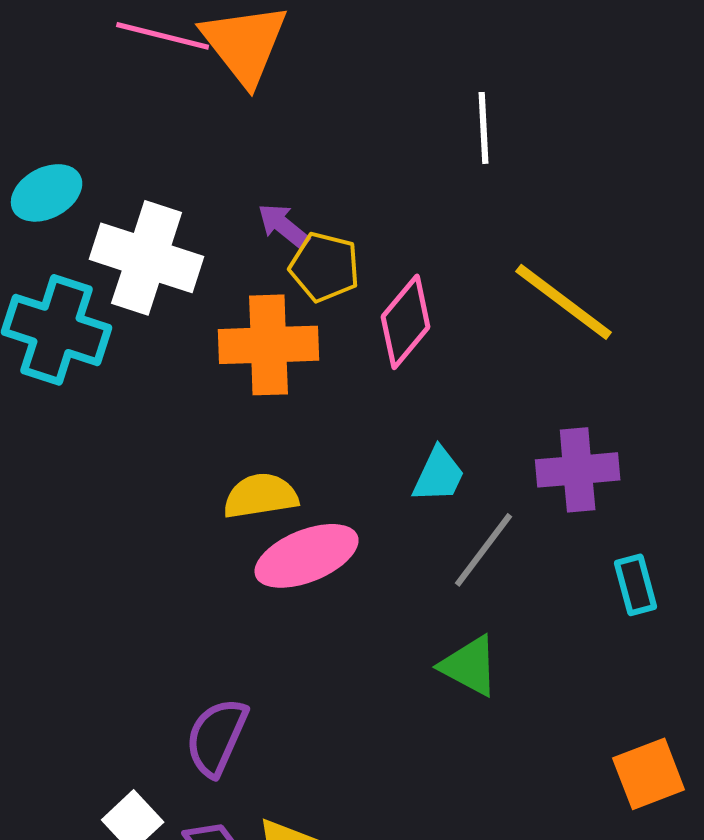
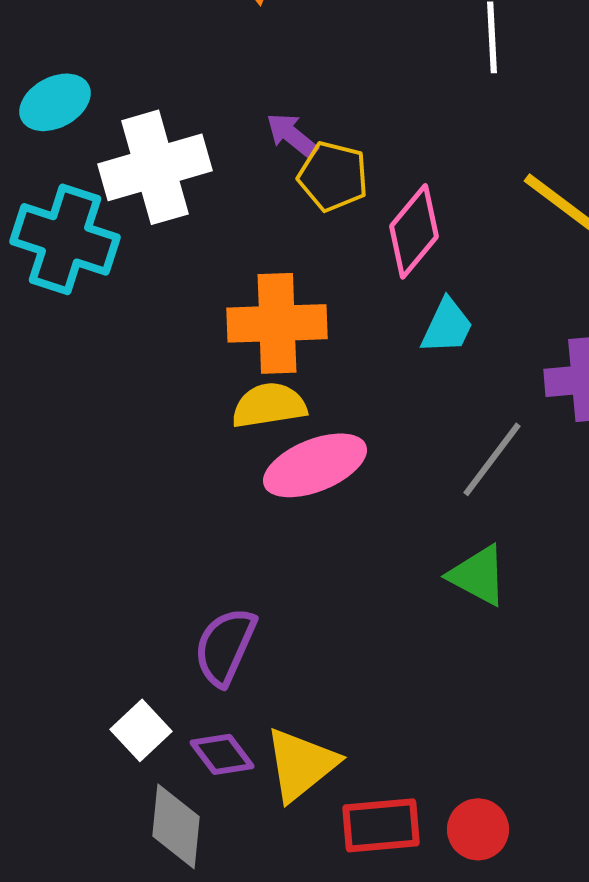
white cross: (147, 258) -> (155, 167), turned -34
orange cross: (269, 345) -> (277, 323), moved
cyan trapezoid: (439, 475) -> (447, 326), moved

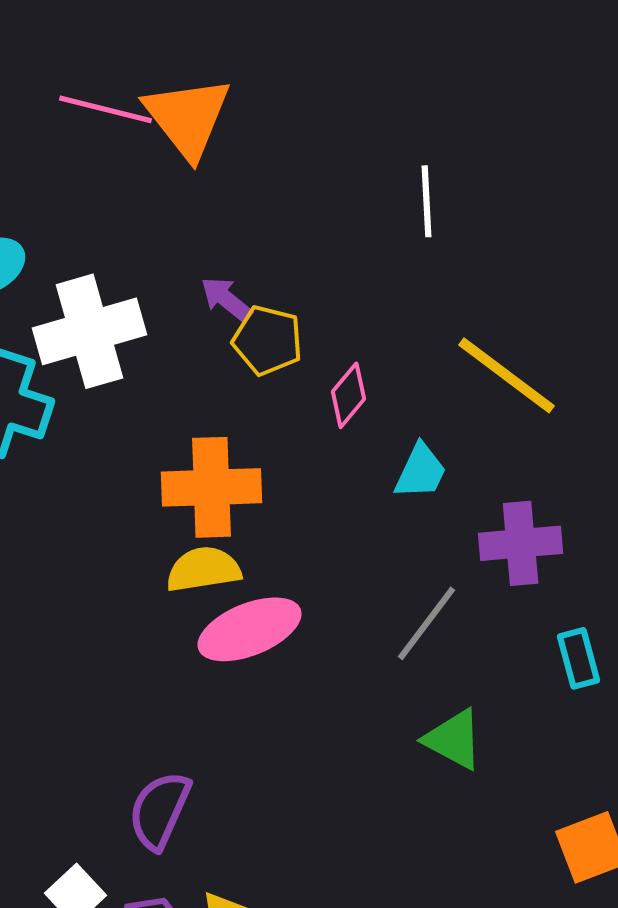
pink diamond: (414, 231) -> (349, 395), size x0.7
cyan trapezoid: (447, 326) -> (421, 471), moved
green triangle: (478, 575) -> (454, 739), moved

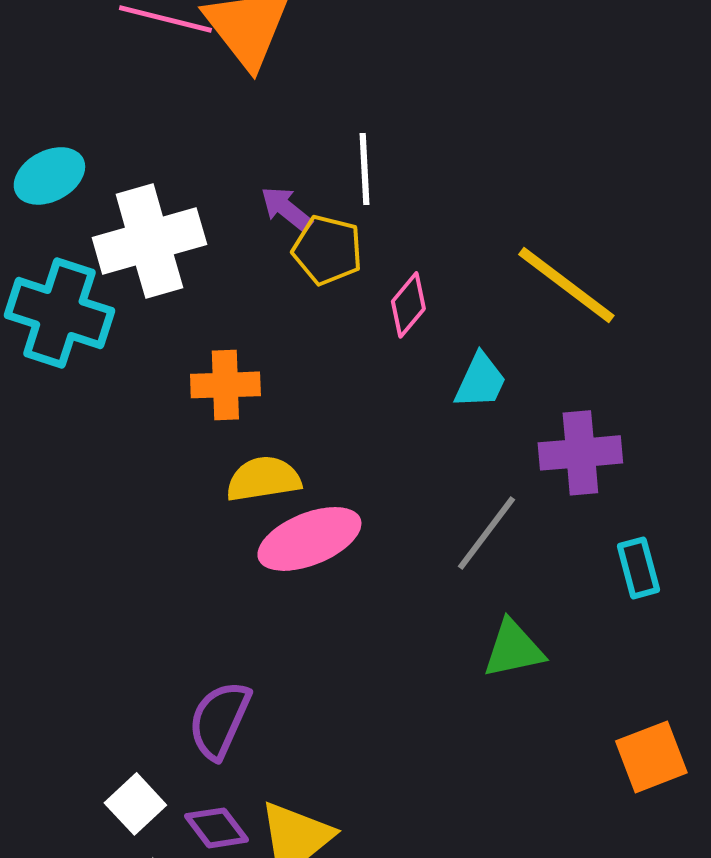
white line: (427, 201) -> (364, 169), moved
orange cross: (212, 487) -> (225, 385), moved, size x0.7
green triangle: (454, 739) -> (513, 649), turned -40

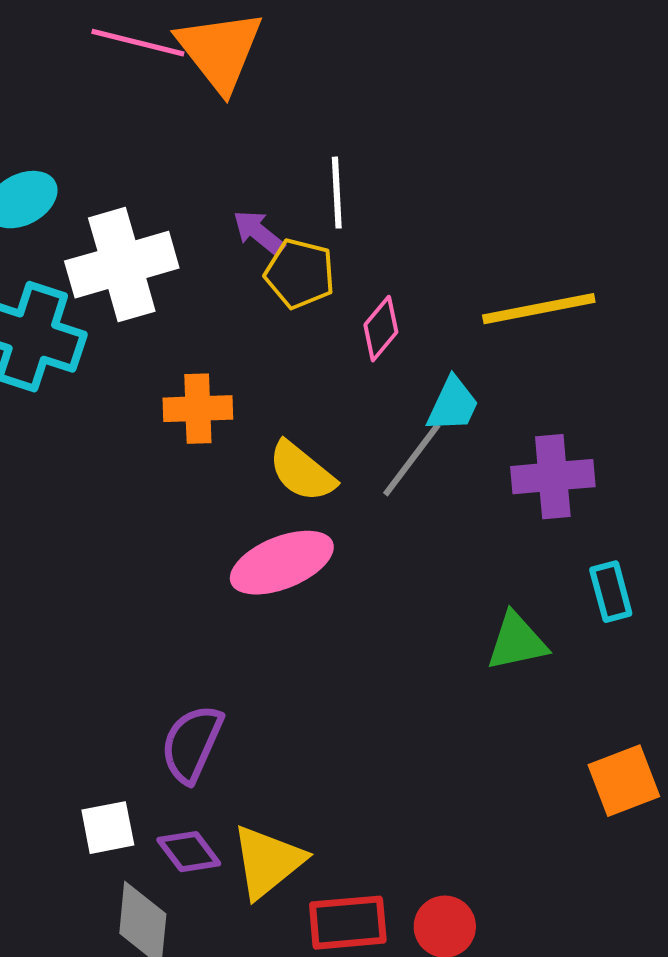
yellow line: (566, 285) -> (539, 309), turned -48
yellow semicircle: (263, 479) -> (302, 472), moved, turned -132
gray line: (486, 533) -> (412, 460), moved
green triangle: (513, 649) -> (517, 642), moved
white square: (135, 804) -> (108, 828), turned 32

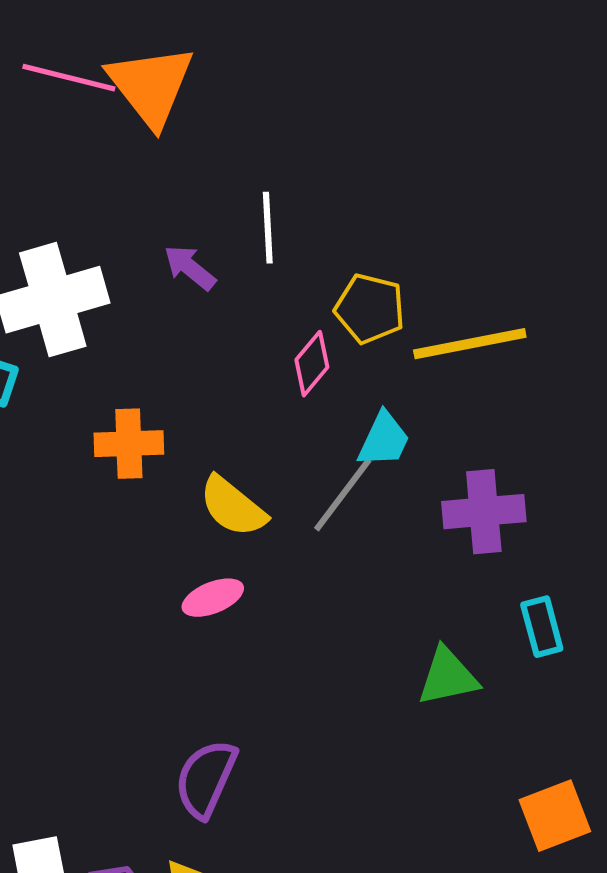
yellow pentagon: (300, 274) -> (370, 309), moved
pink ellipse: (282, 563) -> (213, 598), size x0.6
purple semicircle: (192, 744) -> (206, 779), moved

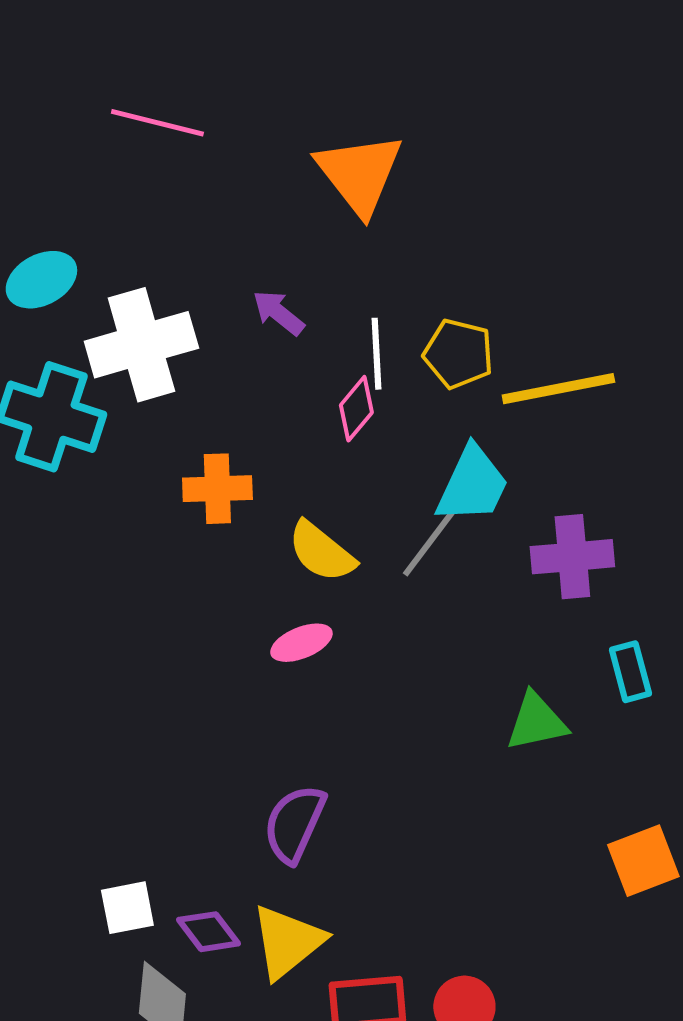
orange triangle: (151, 86) -> (359, 174), moved
white line: (268, 228) -> (376, 354), moved
pink diamond: (312, 364) -> (356, 409), moved
cyan trapezoid: (384, 440) -> (472, 485), size x1.4

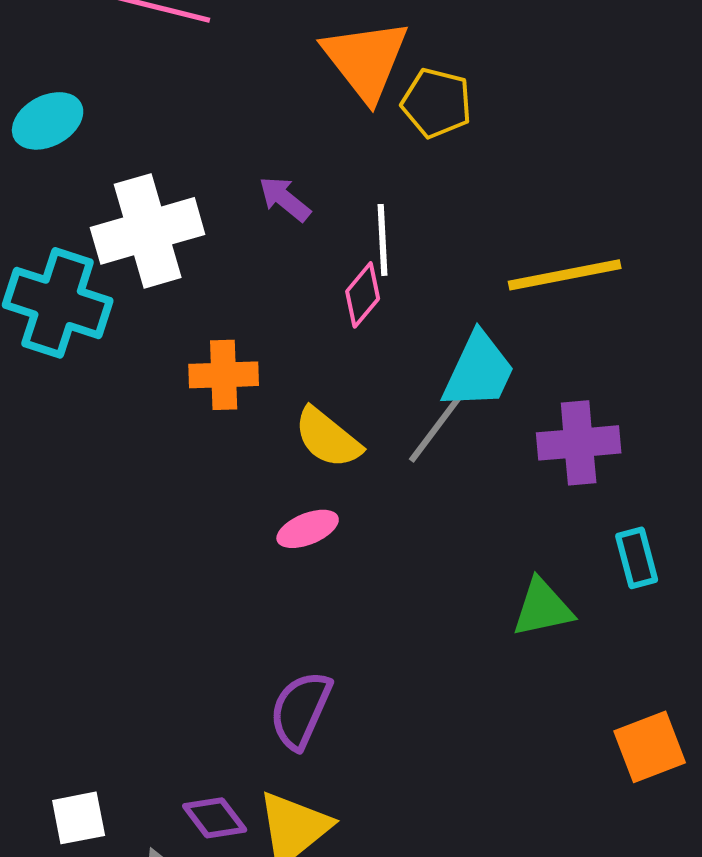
cyan ellipse: (41, 280) -> (48, 121), moved
yellow pentagon: (458, 354) -> (437, 103), moved
white square: (127, 908) -> (79, 818), moved

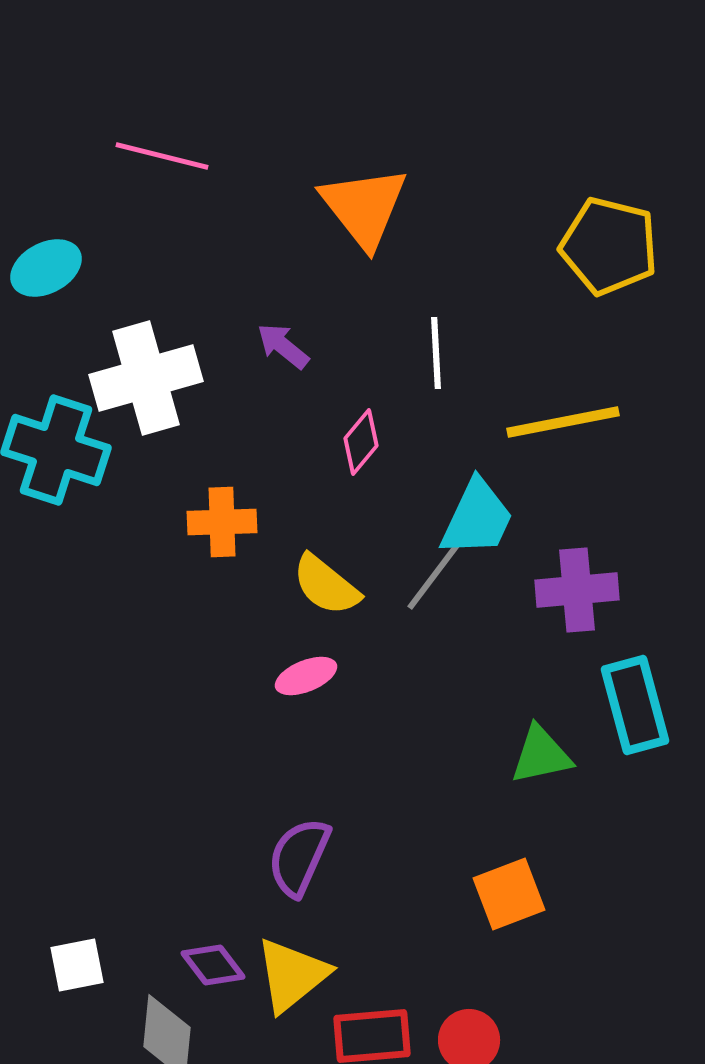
yellow pentagon: (437, 103) -> (609, 246), moved, size x1.4
white line: (383, 240) -> (436, 353), moved
cyan rectangle: (637, 558) -> (635, 705), size x1.6
orange square: (650, 747) -> (509, 894), moved

